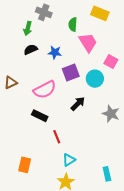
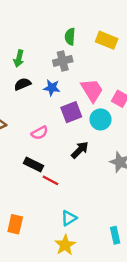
gray cross: (44, 12) -> (63, 61), moved, turned -35
green semicircle: (73, 24) -> (70, 37), moved
pink trapezoid: (88, 42) -> (92, 90), moved
pink semicircle: (45, 90) -> (40, 133), size x0.6
red line: (57, 137) -> (51, 180), moved, turned -40

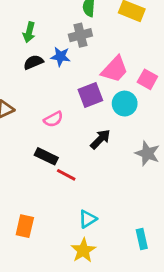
blue star: (52, 88) -> (60, 56), moved
pink trapezoid: (92, 90) -> (115, 69), turned 75

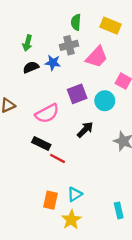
pink trapezoid: (115, 69) -> (97, 57), moved
pink semicircle: (53, 119) -> (47, 113), size x1.5
orange rectangle: (25, 226) -> (51, 200), moved

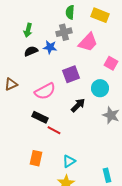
cyan circle: (105, 101) -> (100, 88), moved
orange rectangle: (51, 200) -> (36, 158), moved

